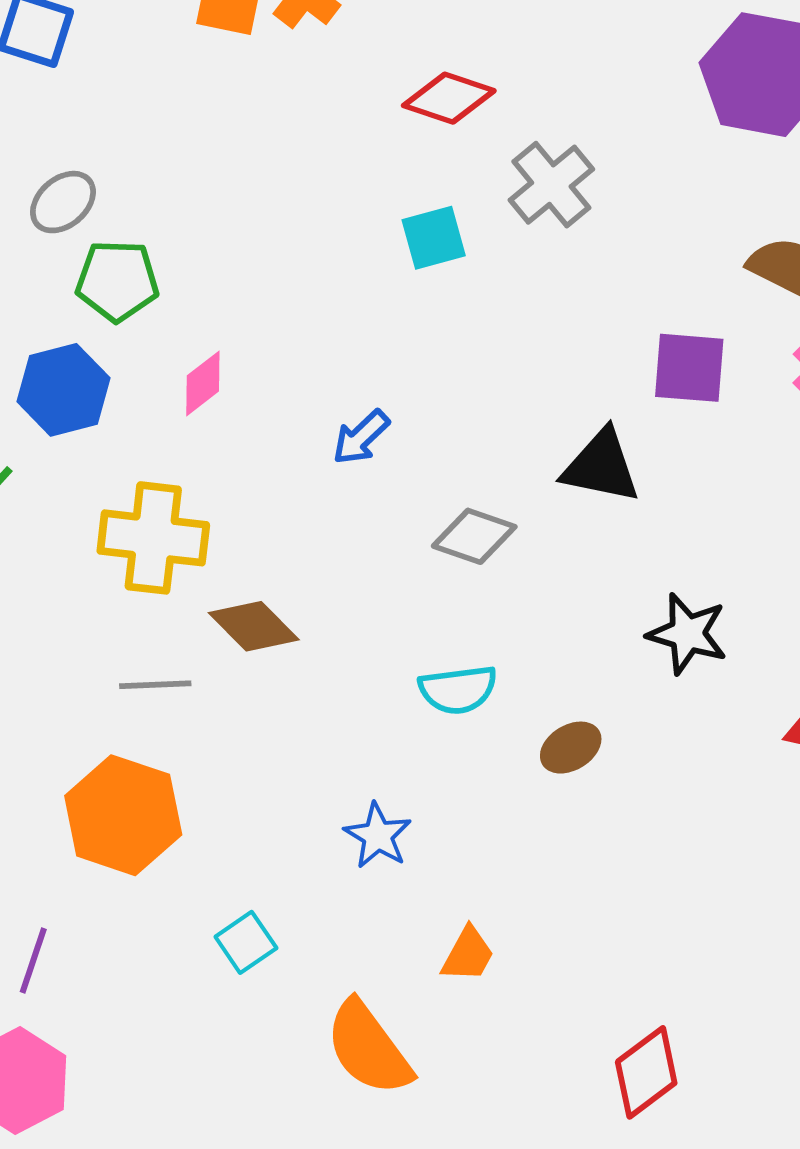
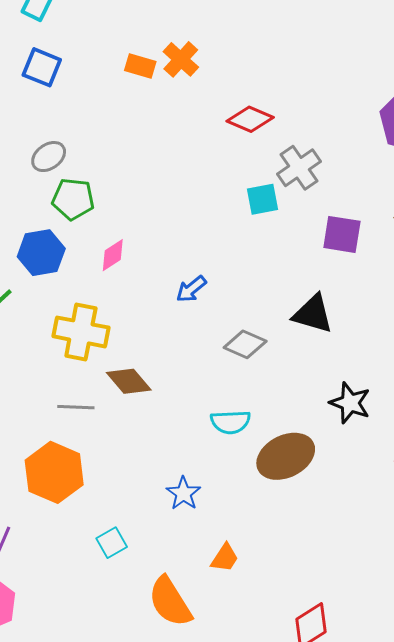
cyan square: (434, 238) -> (263, 199), moved
purple square: (689, 368) -> (342, 234), moved
brown ellipse: (571, 748) -> (286, 456), size x1.8

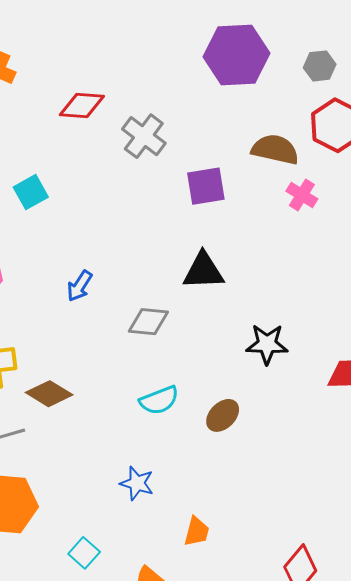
cyan square: (263, 199) -> (31, 192), moved
brown ellipse: (286, 456) -> (223, 415), size x0.6

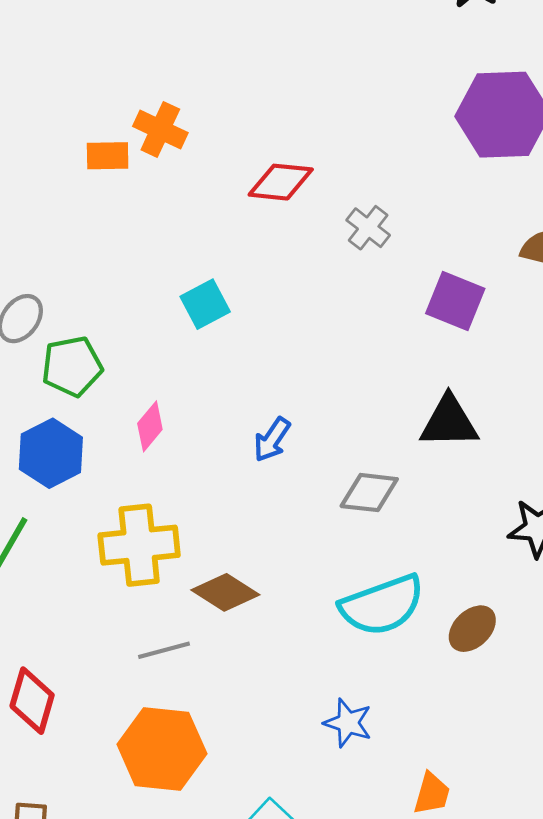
gray cross: (144, 136) -> (368, 228), size x0.7
purple square: (206, 186) -> (455, 301), turned 30
cyan semicircle: (159, 400) -> (382, 605), size x1.5

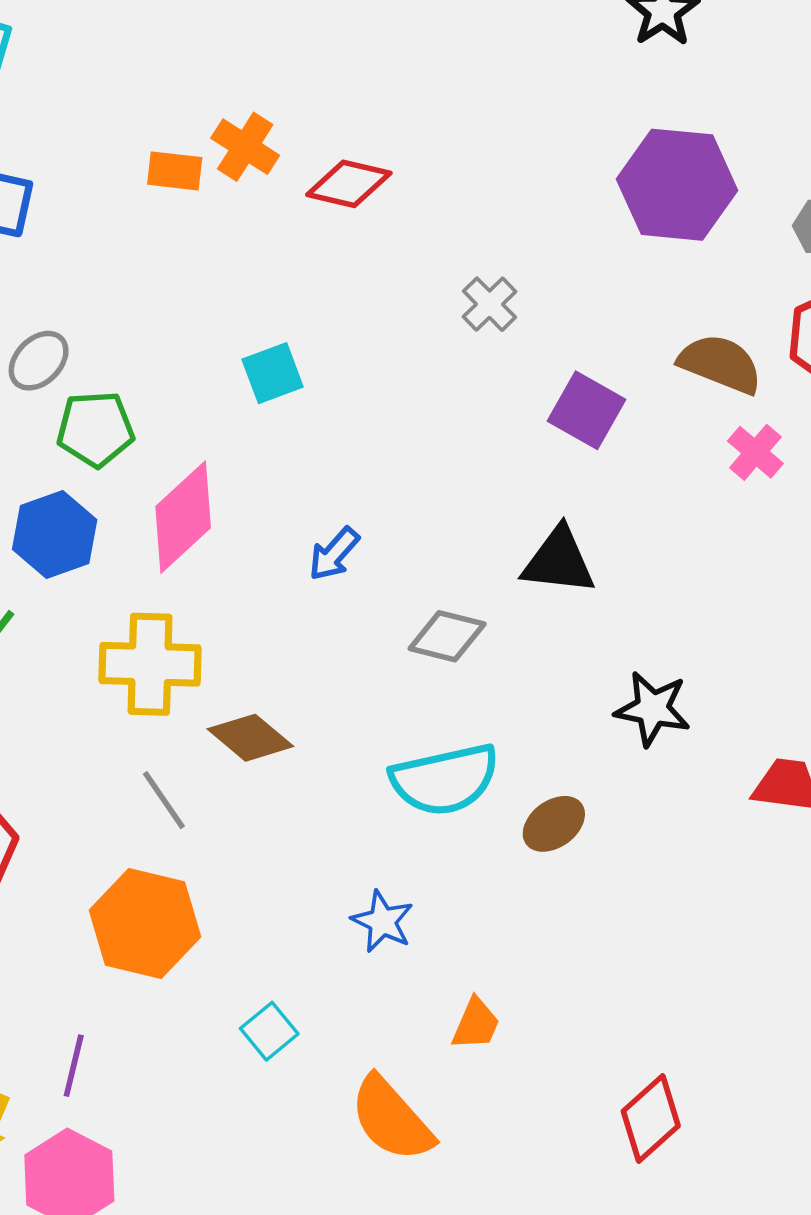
red diamond: (281, 182) -> (349, 184), moved
pink diamond: (150, 426) -> (183, 517), size x1.8
gray line: (164, 650) -> (164, 800), turned 63

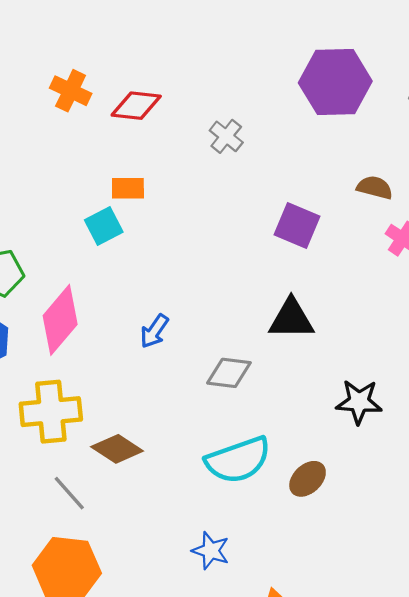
orange rectangle: (175, 171) -> (128, 188), moved
gray cross: (489, 304) -> (226, 136), moved
brown semicircle: (720, 364) -> (375, 187), size x0.7

